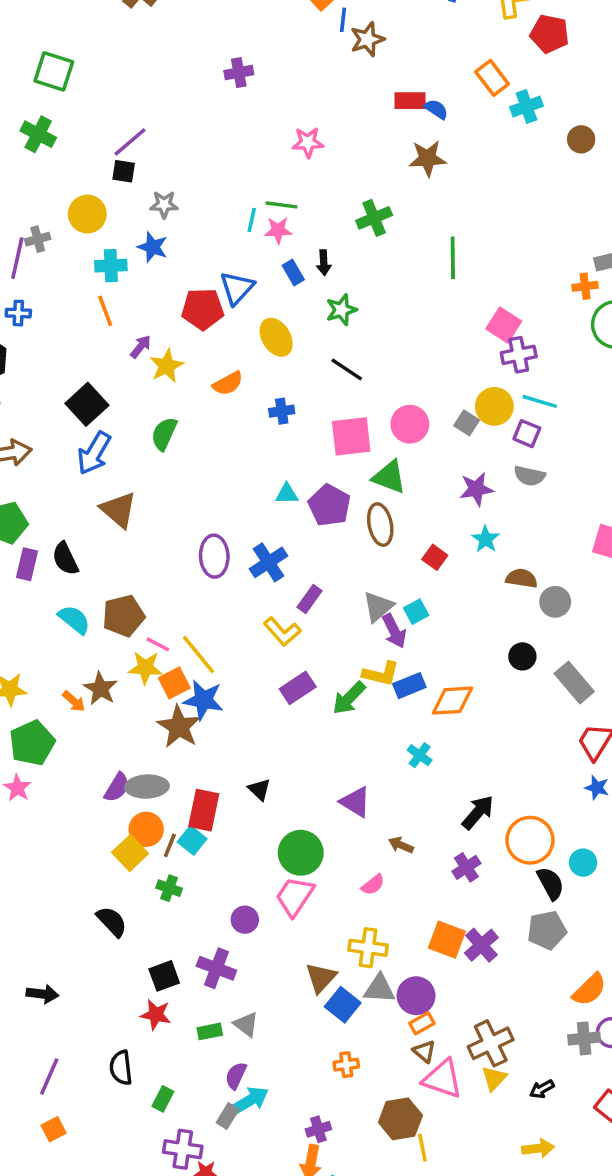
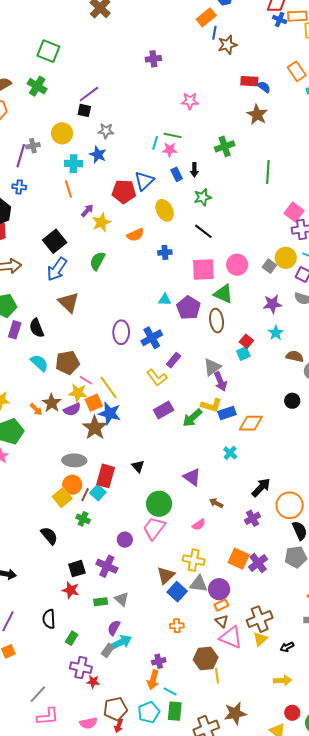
brown star: (428, 158) -> (257, 115), turned 30
cyan square: (416, 612) -> (243, 354), moved
purple semicircle: (117, 787) -> (72, 409), moved, turned 30

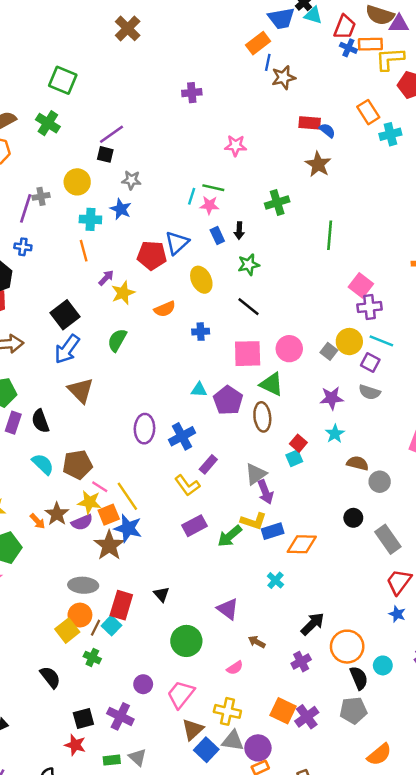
pink trapezoid: (154, 528) -> (181, 694), moved

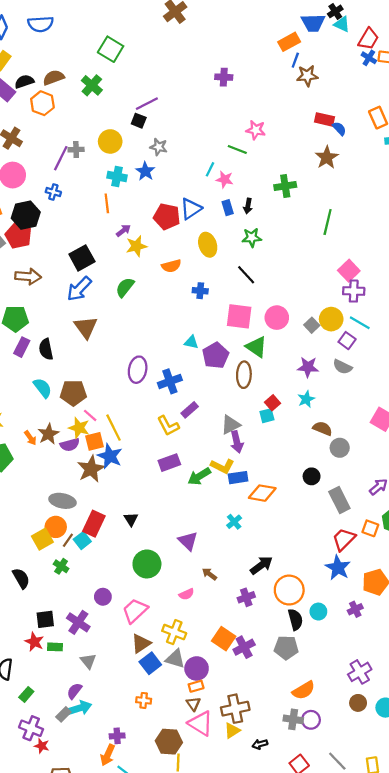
green line: (213, 188) -> (237, 149), moved
blue star: (397, 614) -> (338, 568), size x1.6
green rectangle: (112, 760) -> (55, 647), moved

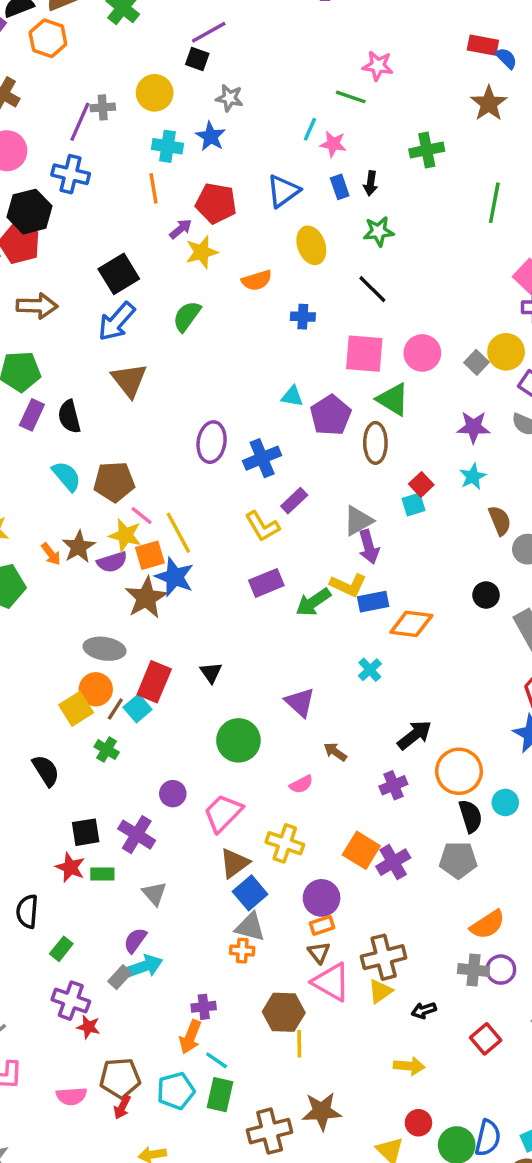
blue cross: (53, 192) -> (71, 174), size x1.5
red pentagon: (167, 217) -> (216, 203), moved
brown semicircle: (322, 428) -> (500, 521), turned 48
gray triangle: (175, 659) -> (250, 927), moved

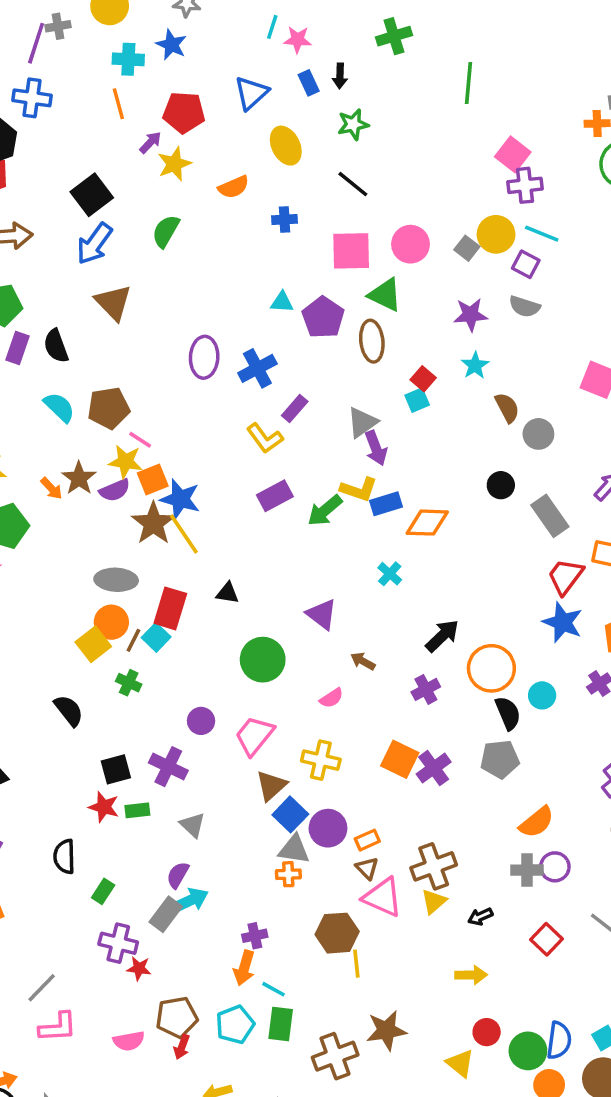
yellow line: (178, 533) -> (184, 534), moved
black triangle: (211, 673) -> (227, 593), turned -40
purple circle: (322, 898) -> (328, 828), moved
gray rectangle: (120, 977) -> (166, 914), size x1.4

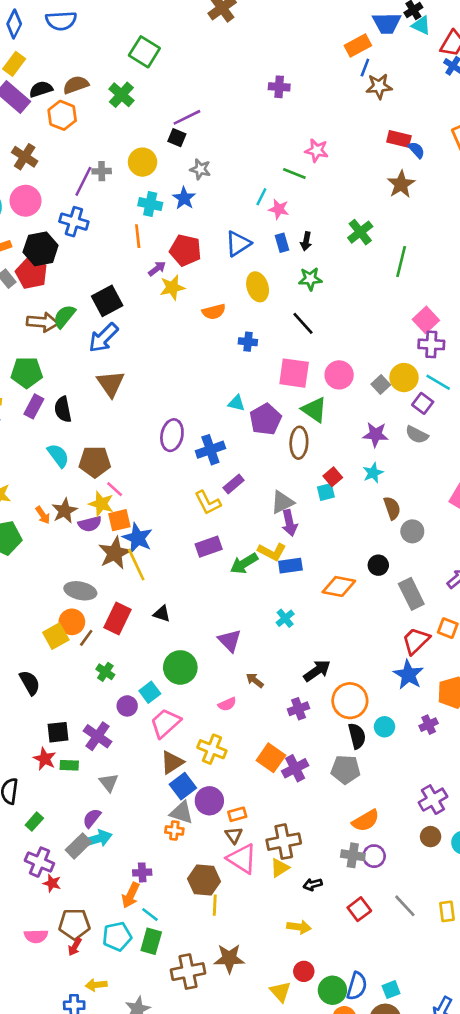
green cross: (394, 36) -> (360, 232), moved, turned -30
green semicircle: (166, 231) -> (64, 316), moved
orange diamond: (427, 523) -> (339, 586), moved
cyan square: (156, 637) -> (150, 692), moved
green cross: (129, 683) -> (105, 672), moved

